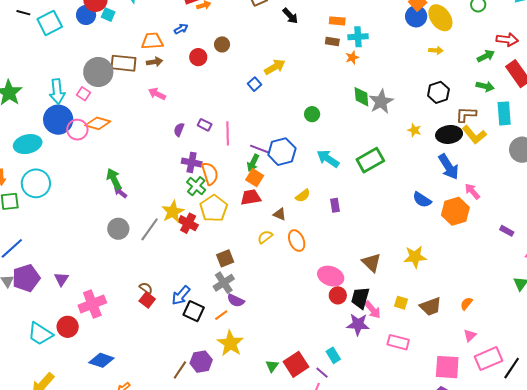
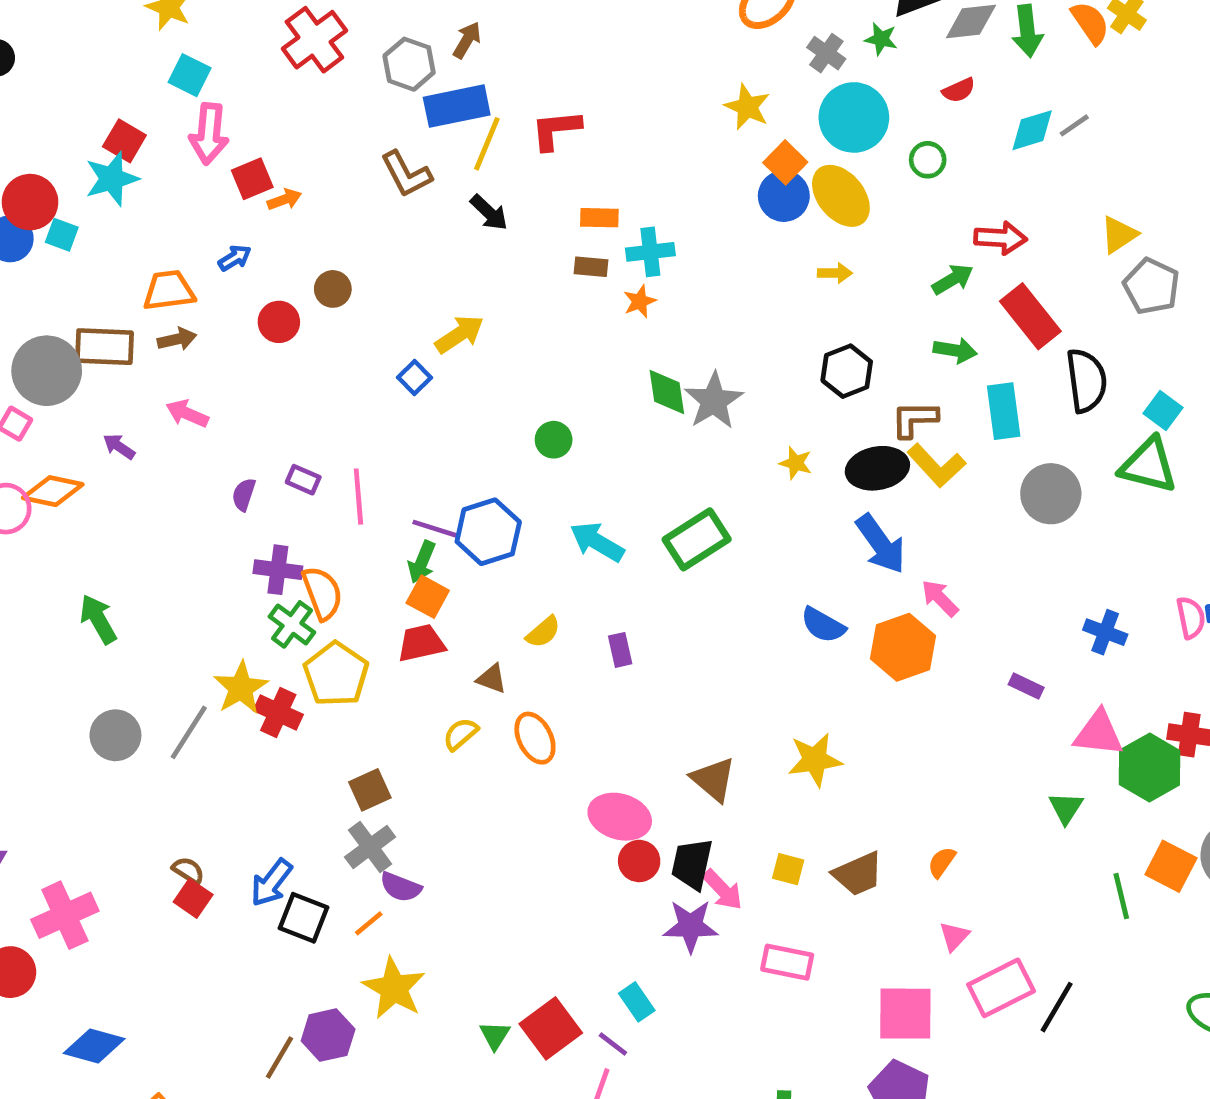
purple arrow: (120, 192) -> (119, 447), moved

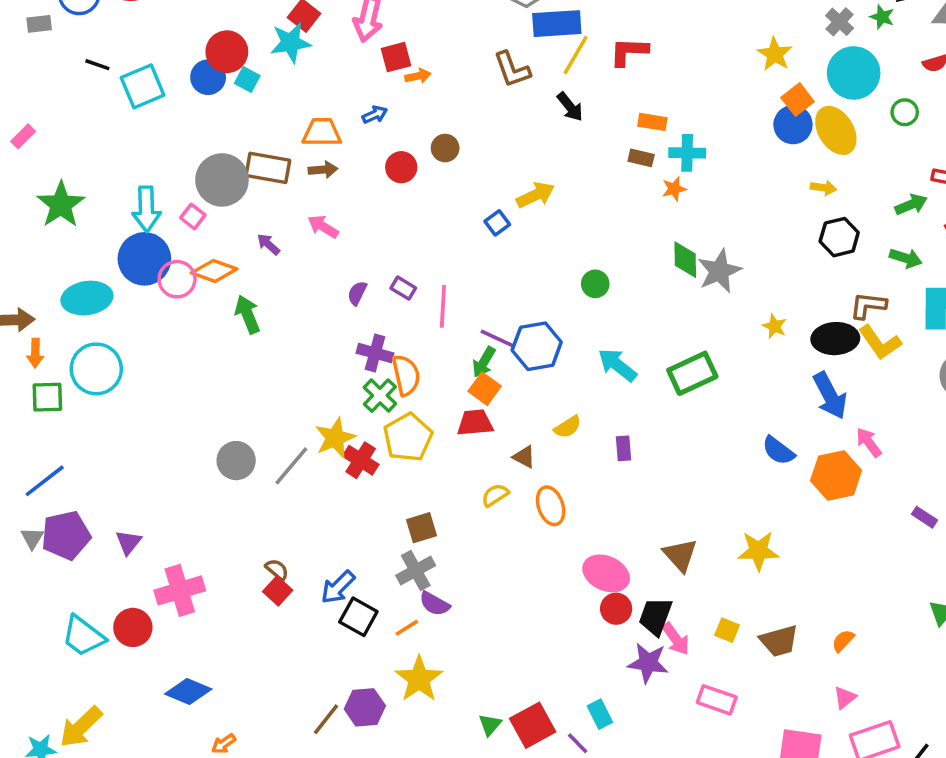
black hexagon: (847, 371) -> (839, 237), moved
green arrow: (98, 619) -> (248, 314), moved

